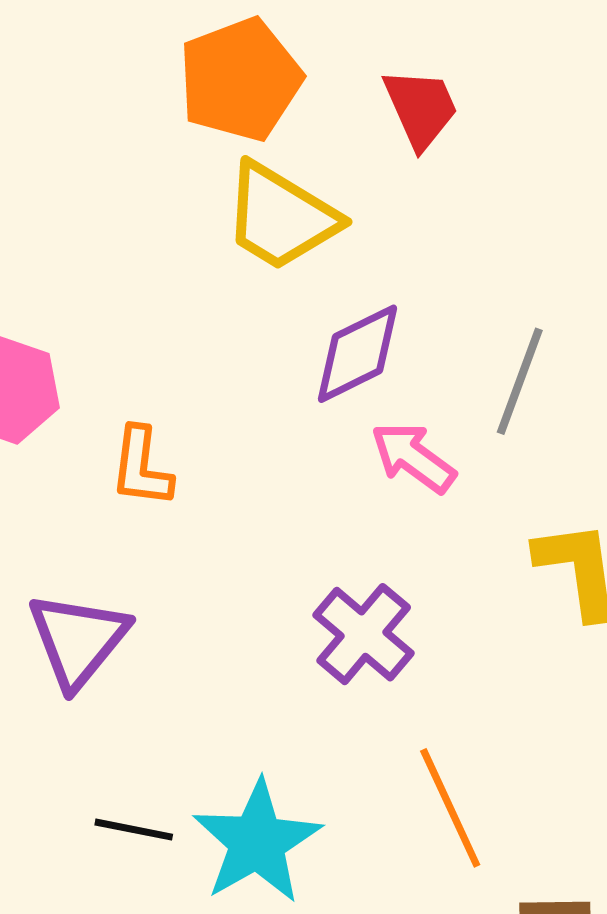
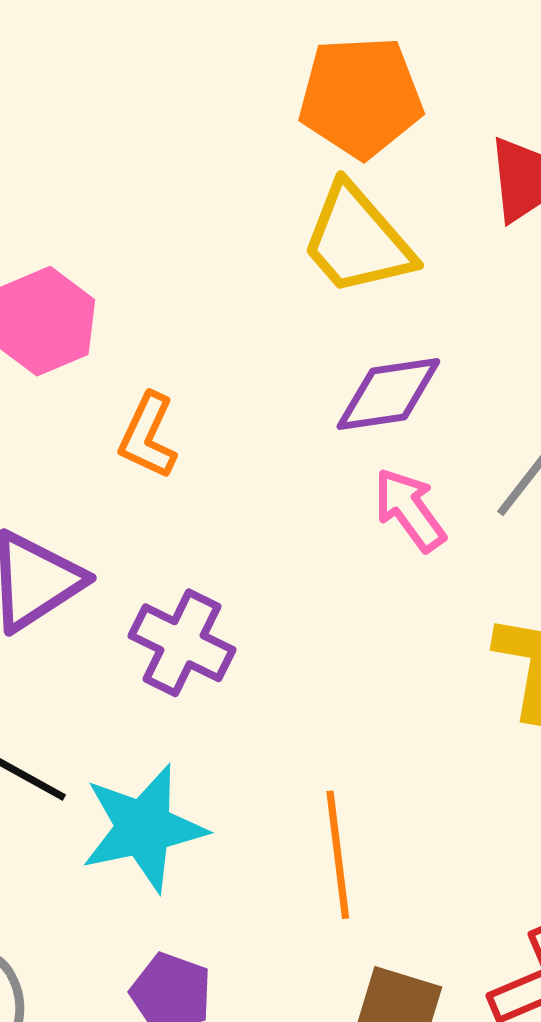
purple cross: (364, 634) -> (182, 643), moved, turned -32

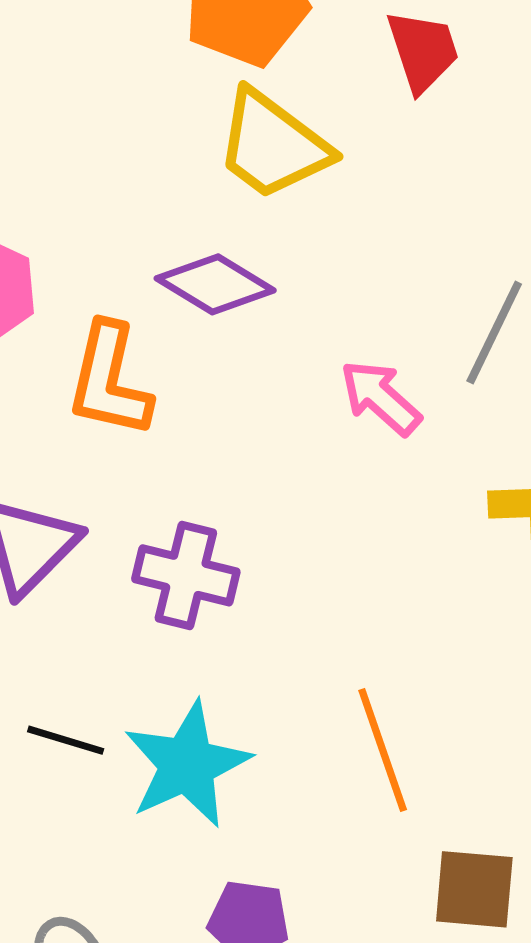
purple diamond: (388, 394) -> (215, 284), moved, turned 52
orange L-shape: (148, 436) -> (109, 380), size x1.4

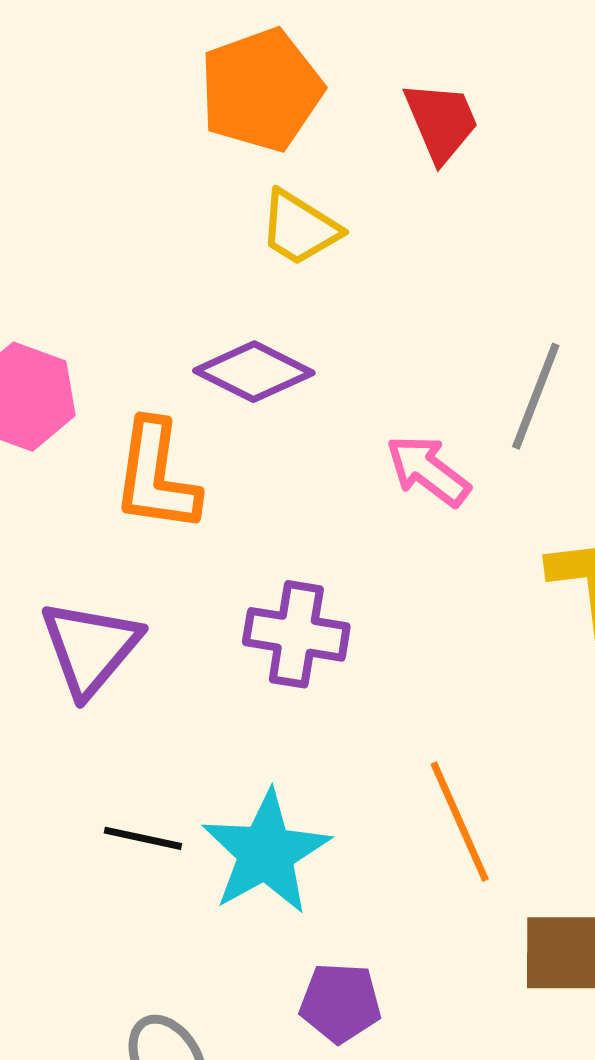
yellow trapezoid: (273, 145) -> (299, 228), size x0.7
purple cross: (186, 575) -> (296, 634), moved

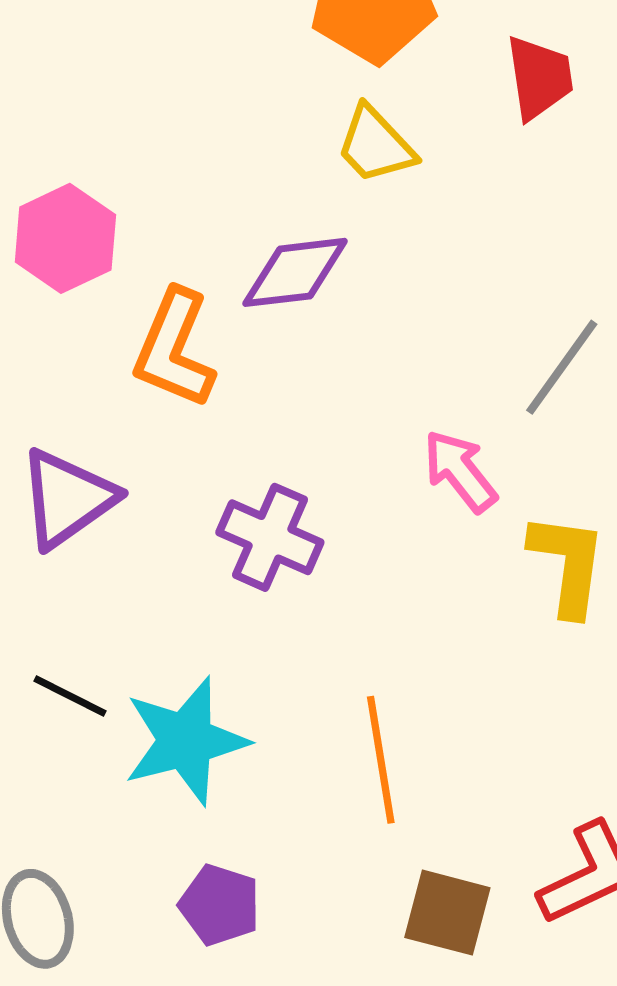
purple diamond: (254, 372) -> (295, 272), turned -48
pink arrow: (428, 471) -> (460, 471), moved

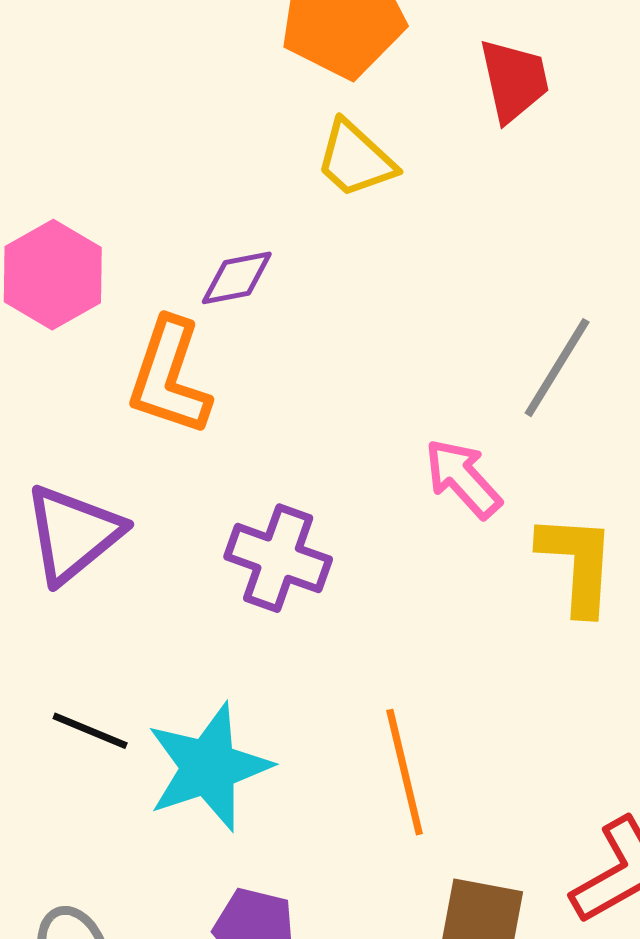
purple diamond: (295, 272) -> (237, 278), moved, size x0.7

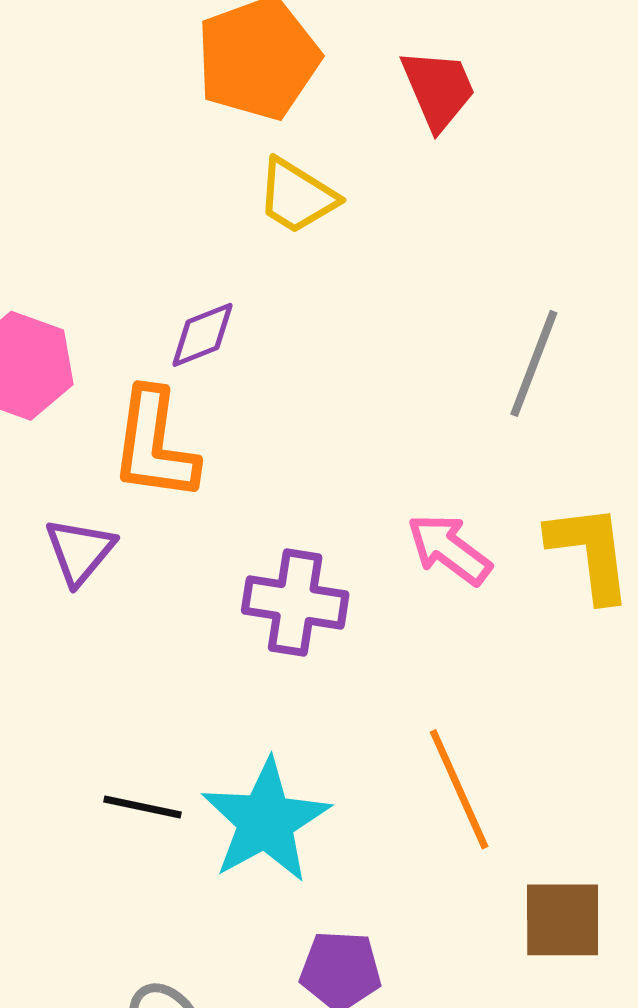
pink arrow: (463, 478) -> (449, 549), moved
purple triangle: (73, 534) -> (80, 551), moved, size x0.7

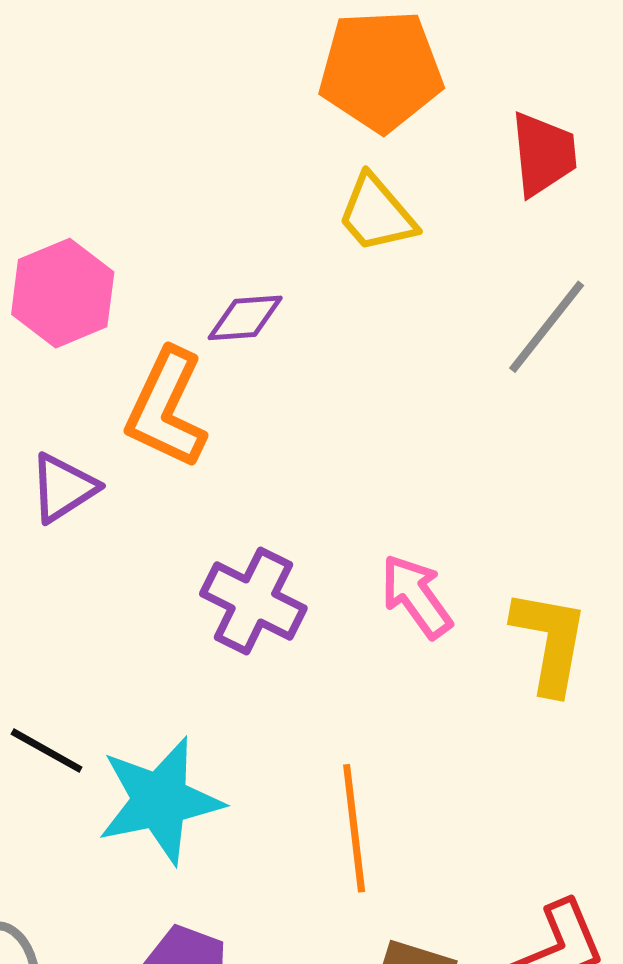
gray line: (534, 363) -> (547, 327), moved

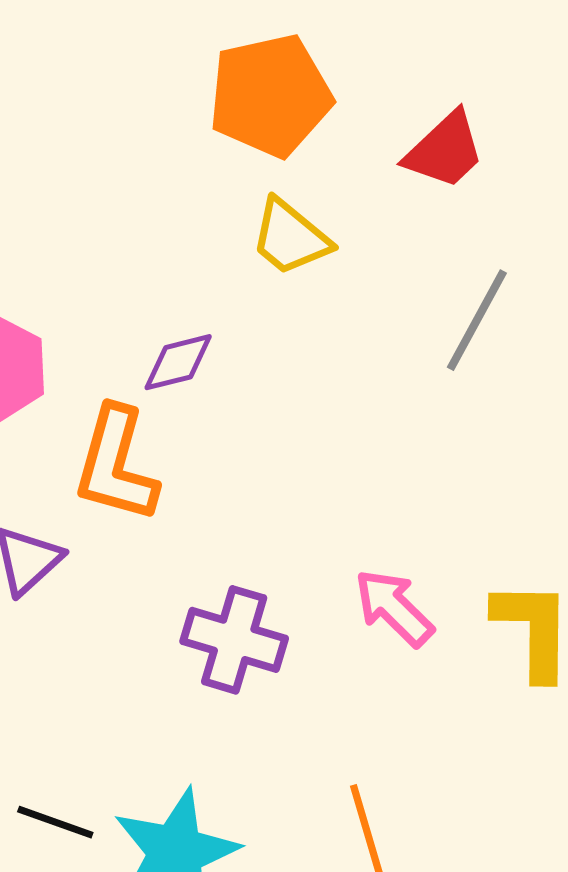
red trapezoid: (543, 154) -> (445, 150), turned 62

